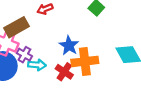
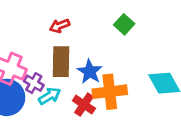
brown rectangle: (16, 27) -> (61, 62), moved, turned -60
cyan arrow: (37, 65) -> (50, 96), turned -36

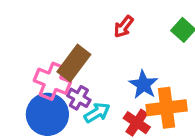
red arrow: (60, 26) -> (124, 27), moved, turned -30
brown rectangle: (61, 62) -> (74, 63), moved, turned 36

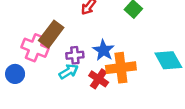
purple cross: (79, 98) -> (75, 55), moved, turned -35
blue circle: (47, 114) -> (15, 74), moved, size x0.6

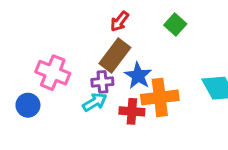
brown rectangle: (51, 34) -> (115, 56), moved
red cross: (99, 79) -> (132, 111), turned -30

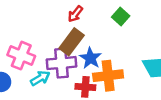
purple cross: (102, 82) -> (62, 63), size x1.6
cyan arrow: (95, 102) -> (40, 78), moved

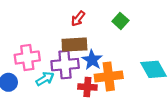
brown rectangle: (72, 42) -> (74, 45), turned 50
pink cross: (21, 56) -> (27, 58), turned -30

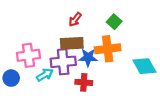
blue star: (92, 60) -> (88, 57), turned -30
orange cross: (109, 76) -> (108, 49), moved

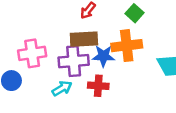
cyan arrow: (45, 75) -> (62, 88), moved

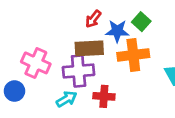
pink cross: (32, 53) -> (36, 63), turned 32
blue star: (103, 56) -> (117, 31), moved

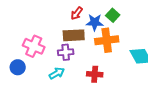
purple cross: (79, 71) -> (66, 52), size x0.7
red cross: (104, 96) -> (95, 74), moved

